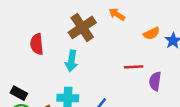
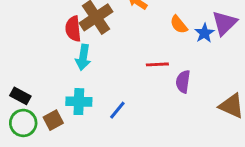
orange semicircle: (152, 33) -> (179, 25), turned 77
red semicircle: (37, 44) -> (73, 29), moved

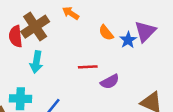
cyan arrow: (83, 57) -> (36, 62), moved
purple semicircle: (183, 82) -> (110, 82), turned -126

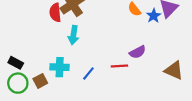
red line: (88, 67) -> (119, 66), moved

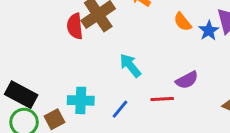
cyan arrow: (73, 35) -> (130, 65), moved, turned 132
black rectangle: (16, 63) -> (21, 95), size x1.5

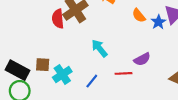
cyan cross: (81, 100) -> (62, 74), turned -36
brown square: (55, 119) -> (43, 65), moved, turned 32

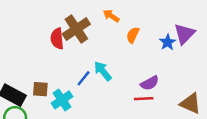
orange semicircle: (139, 15) -> (133, 35), moved, turned 64
red line: (123, 73) -> (144, 99), moved
blue line: (92, 81) -> (84, 78), moved

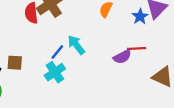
red line: (144, 99) -> (137, 48), moved
cyan cross: (62, 100) -> (55, 72), moved

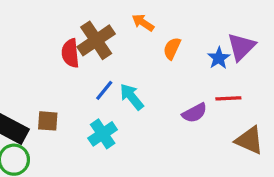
red line: (137, 48) -> (228, 98), moved
blue line: (57, 52) -> (104, 90), moved

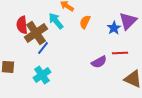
brown cross: (96, 40) -> (36, 33), moved
cyan arrow: (132, 97) -> (56, 21), moved

